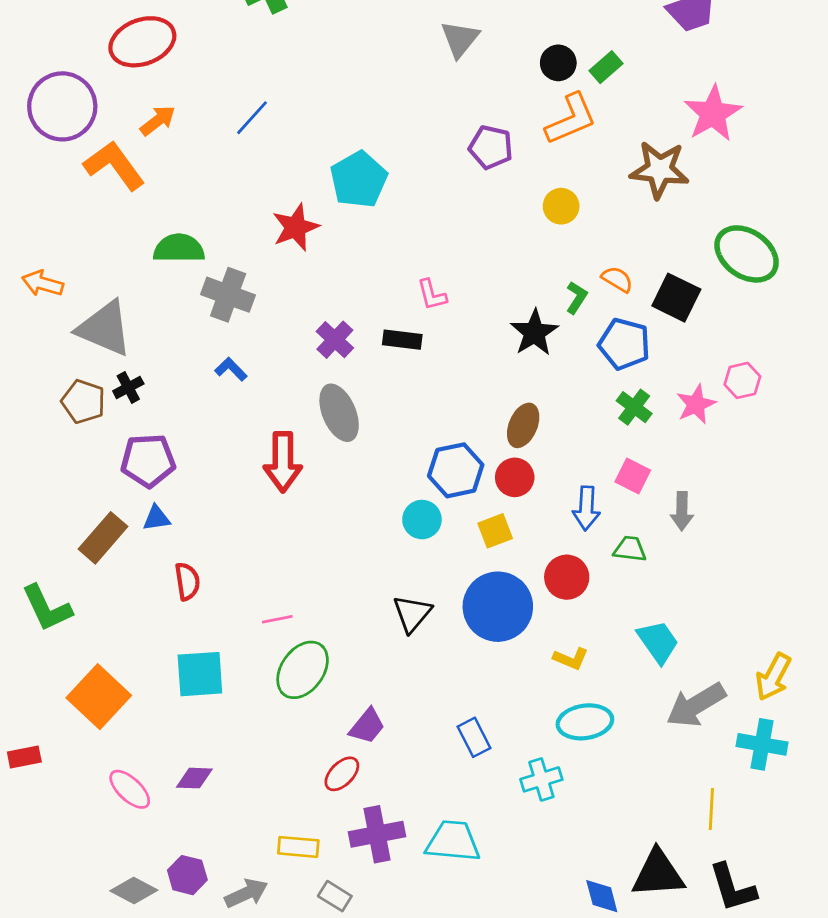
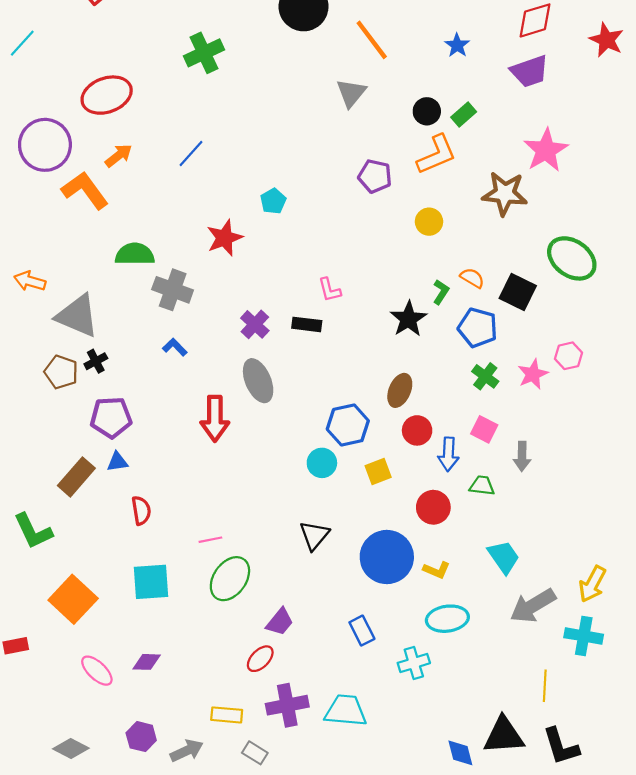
cyan pentagon: (359, 179) -> (273, 201), size x0.6
red circle: (515, 477) -> (417, 430), moved
blue circle: (498, 607) -> (387, 557), moved
gray diamond: (134, 890) -> (71, 748), moved

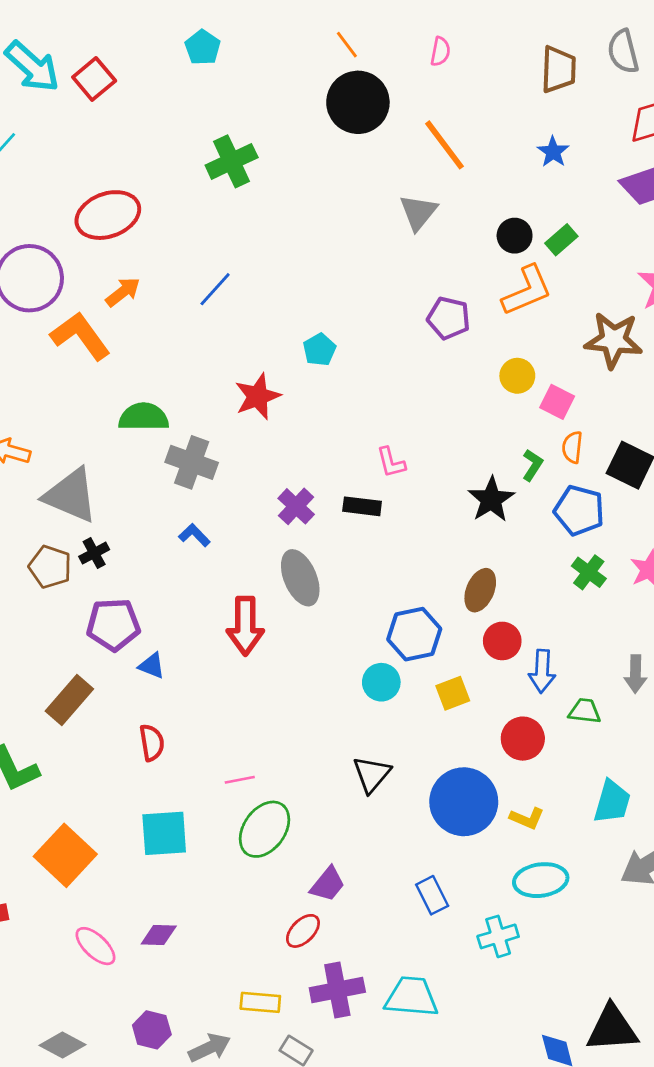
orange semicircle: (472, 278) -> (572, 447), turned -115
pink square: (484, 429) -> (557, 402), moved
blue triangle: (117, 462) -> (152, 666), moved, turned 30
cyan trapezoid: (504, 557) -> (612, 802), turned 51

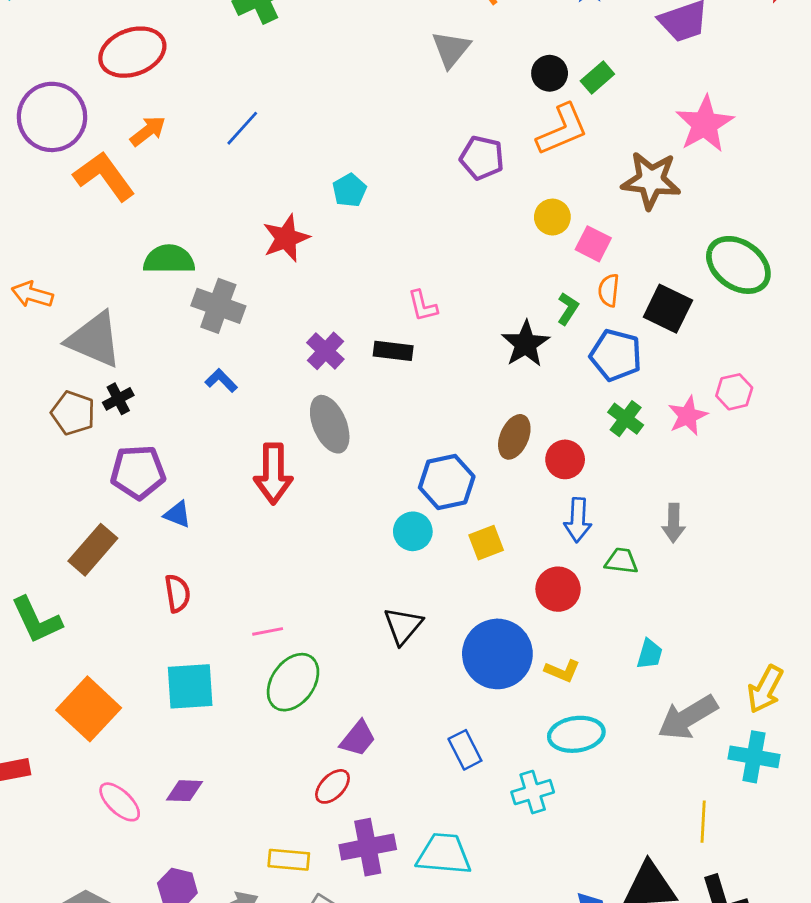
red circle: (502, 641) -> (565, 459), moved
cyan trapezoid: (612, 802) -> (650, 654), size x0.7

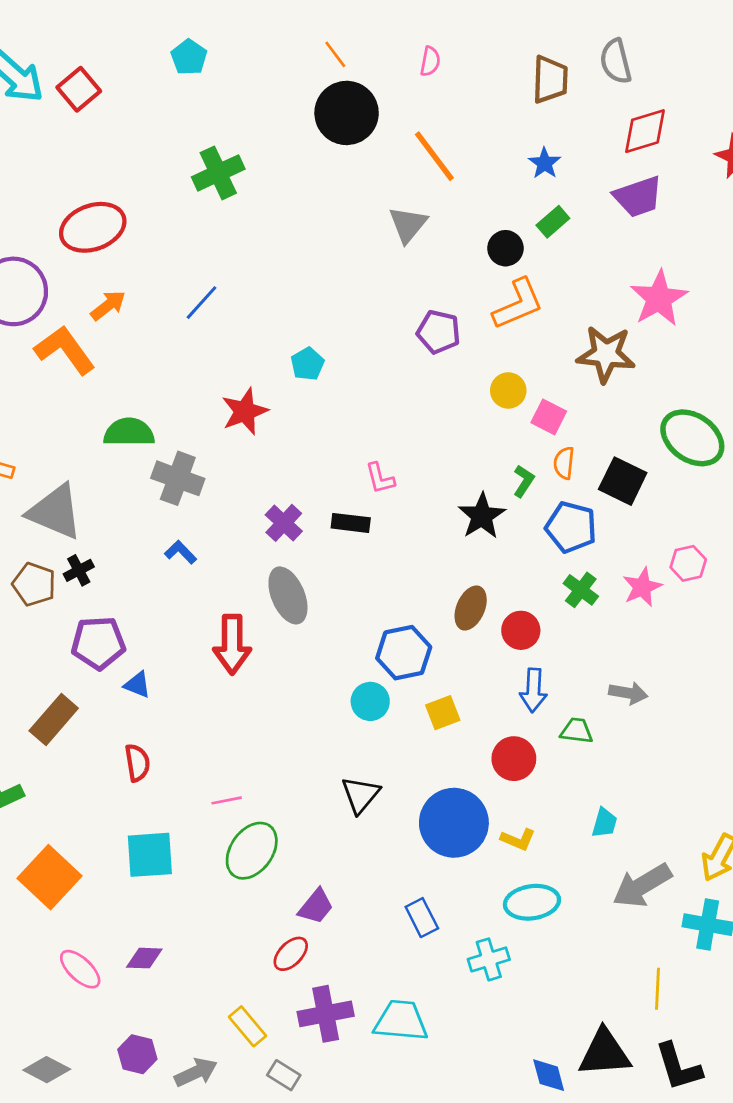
green rectangle: (597, 77) -> (553, 222), moved
gray arrow: (674, 523) -> (628, 693), turned -81
yellow rectangle: (289, 860) -> (248, 1026), turned 45

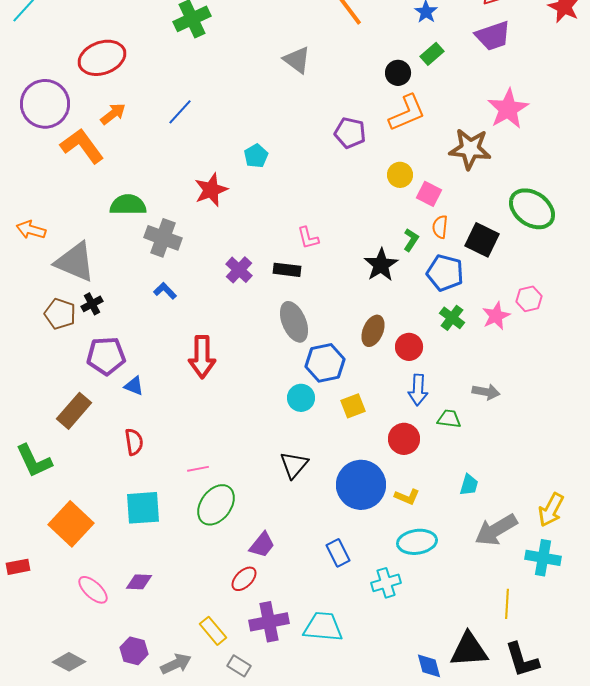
gray triangle: (408, 225) -> (297, 60), moved, turned -32
gray ellipse: (288, 595) -> (294, 322), moved

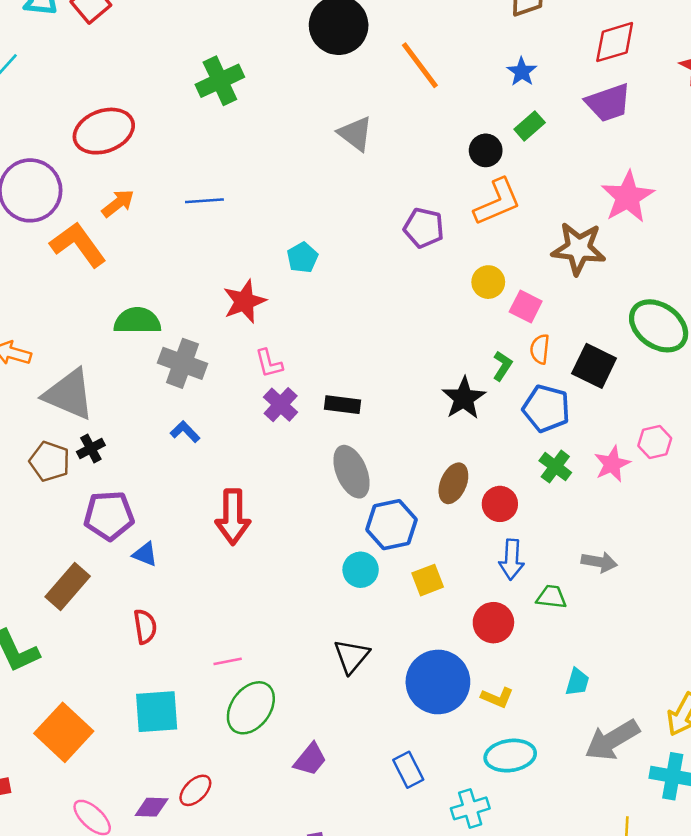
blue line: (180, 112) -> (204, 201), turned 44
pink L-shape: (308, 238) -> (269, 363), moved
red ellipse: (244, 579) -> (195, 790), moved

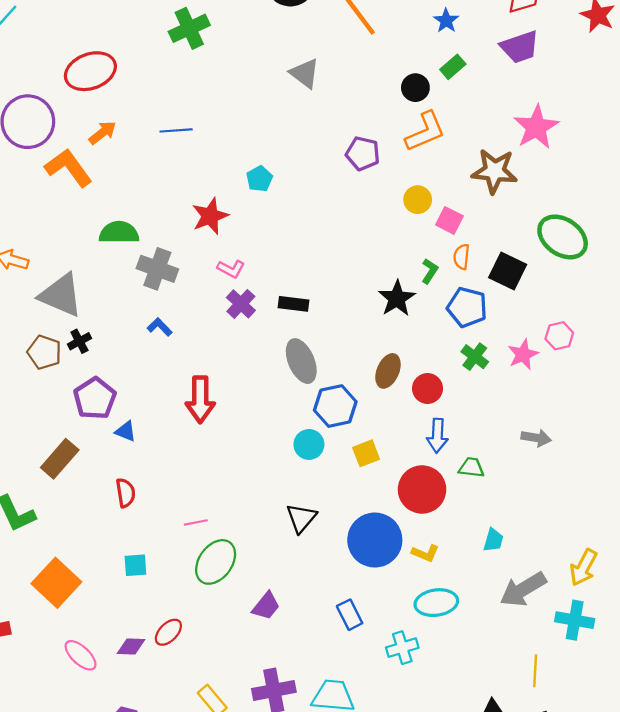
pink L-shape: (269, 363) -> (231, 269), turned -48
purple pentagon: (109, 516) -> (95, 398), turned -30
gray arrow: (599, 562) -> (536, 438), moved
red circle: (493, 623) -> (422, 489), size x1.4
cyan square: (157, 712) -> (135, 565), size x0.6

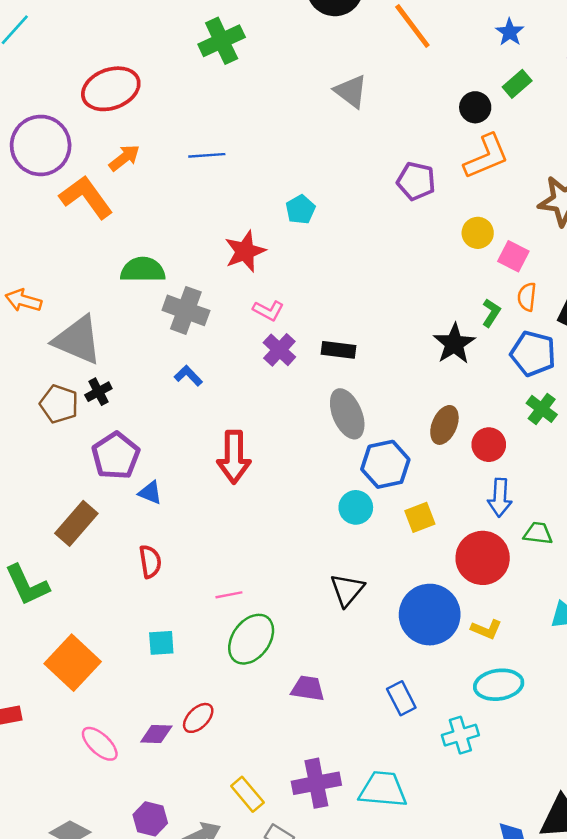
purple trapezoid: (266, 606) -> (308, 688), turned -120

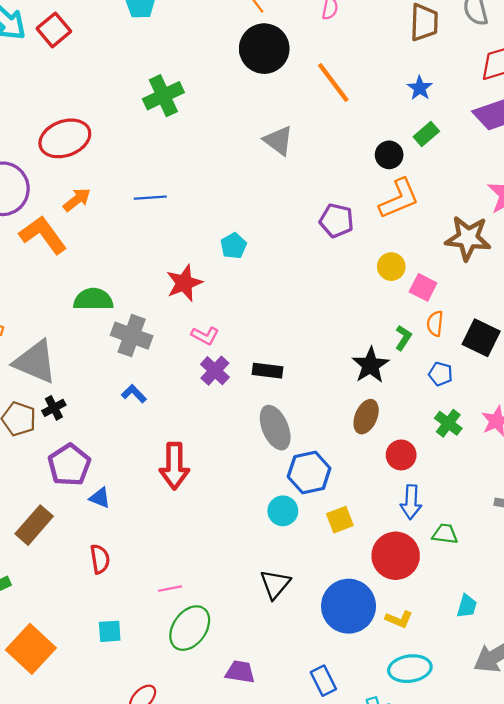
blue pentagon: (533, 354) -> (441, 374), size x0.6
brown ellipse: (444, 425) -> (366, 417), moved

